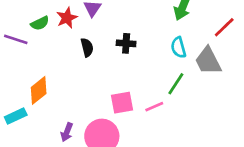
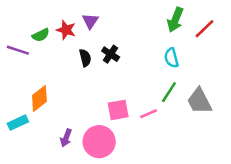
red star: (67, 18) -> (66, 30), turned -30
red line: (224, 27) -> (204, 29), moved
black cross: (126, 43) -> (111, 54), moved, turned 30
gray trapezoid: (208, 61) -> (199, 101), moved

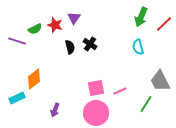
green line: (169, 92) -> (146, 104), moved
pink circle: (99, 142) -> (96, 113), moved

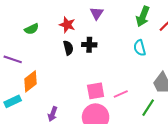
purple triangle: (74, 18) -> (97, 13), moved
red star: (55, 25) -> (67, 25), moved
purple line: (17, 41) -> (13, 59), moved
black cross: (90, 44) -> (89, 45), turned -32

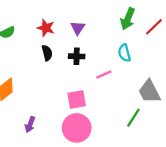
purple triangle: (97, 13) -> (78, 28), moved
black cross: (89, 45) -> (77, 56), moved
pink line: (121, 94) -> (104, 74), moved

